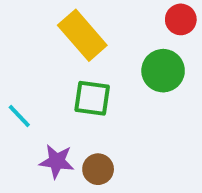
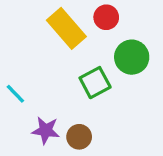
red circle: (181, 19) -> (106, 17), moved
green square: (92, 98) -> (95, 83), moved, turned -36

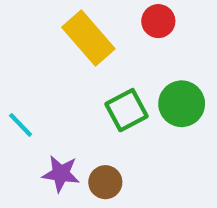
red circle: (106, 17) -> (158, 21), moved
green circle: (132, 57) -> (182, 104), moved

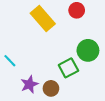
green square: (127, 110) -> (68, 68), moved
purple star: (61, 174) -> (29, 84), turned -30

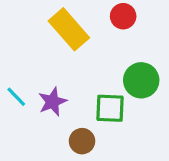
green square: (68, 68) -> (110, 108), turned 30
purple star: (29, 84) -> (52, 102), moved

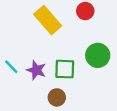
purple star: (52, 102) -> (36, 70), turned -30
green square: (110, 108) -> (65, 69), moved

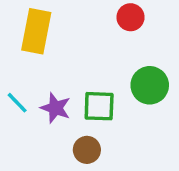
yellow rectangle: (48, 20) -> (36, 31), moved, turned 52

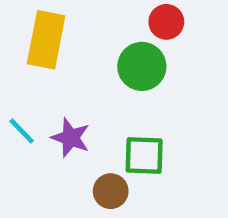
green circle: (150, 85) -> (142, 66), moved
green square: (99, 106) -> (144, 155), moved

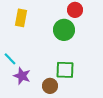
yellow rectangle: (46, 40) -> (21, 18), size x0.7
purple star: (71, 138) -> (22, 76), moved

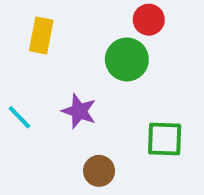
green square: (65, 70) -> (165, 139), moved
purple star: (22, 76) -> (79, 111), moved

